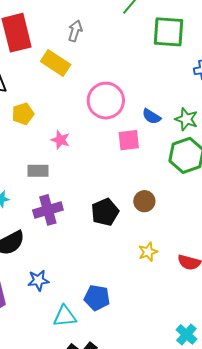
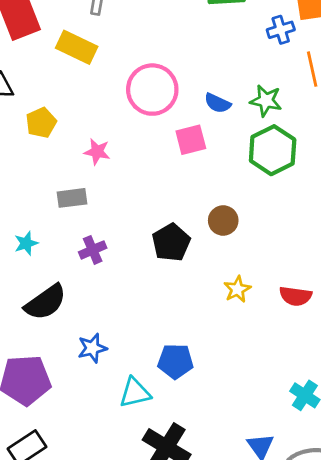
purple cross: (48, 210) -> (93, 250), size x0.7

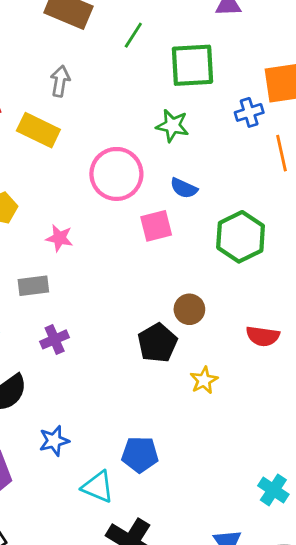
green star: (266, 101) -> (172, 126), moved
black pentagon: (171, 242) -> (157, 343), moved
red semicircle: (296, 296) -> (263, 336), moved
cyan triangle: (135, 393) -> (98, 487), turned 36

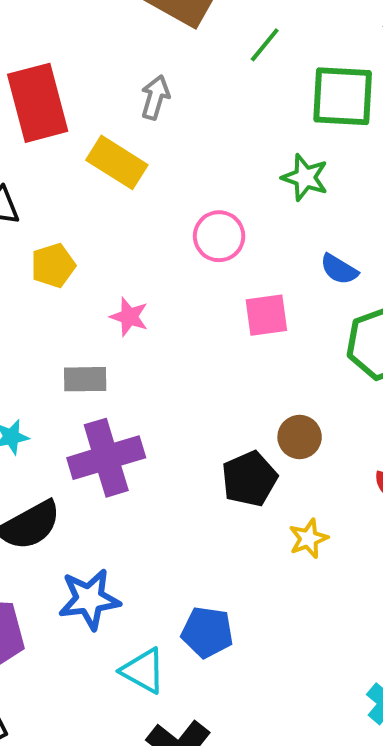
pink circle: (116, 174) -> (219, 236), size x0.7
blue semicircle: (184, 188) -> (339, 269), moved
purple cross: (55, 339) -> (106, 458), size x1.8
blue star: (54, 441) -> (89, 599), size x1.4

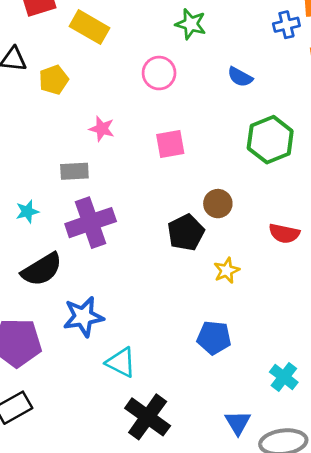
green star: (305, 177) -> (191, 24), moved
yellow pentagon: (53, 265) -> (54, 80), moved
blue semicircle: (339, 269) -> (240, 77), moved
pink square: (266, 315) -> (170, 144), moved
blue pentagon: (207, 632) -> (214, 338), moved

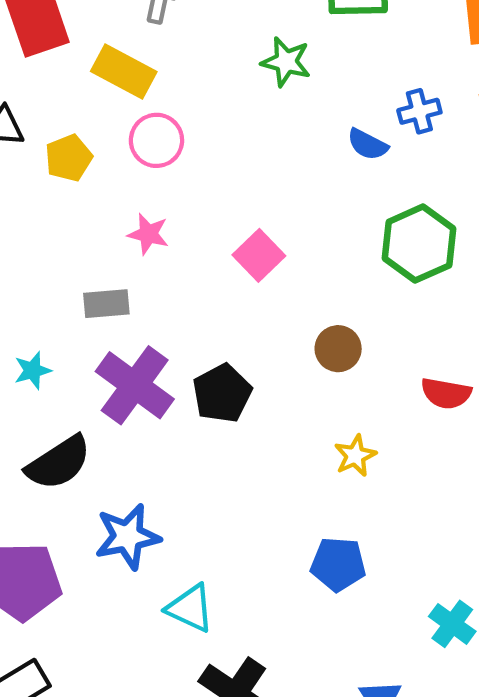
blue cross: (286, 25) -> (419, 111), moved
pink circle: (159, 73) -> (156, 140), moved
pink square: (170, 144) -> (259, 255), turned -32
purple cross: (91, 223) -> (135, 385), turned -33
black pentagon: (186, 233) -> (222, 393), moved

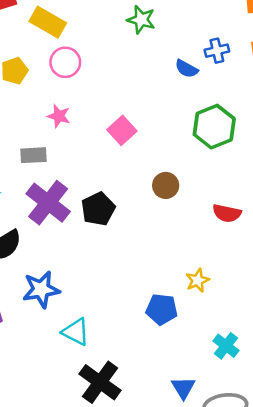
yellow star: (355, 456) -> (198, 280), moved

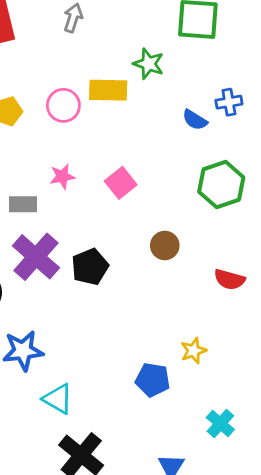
yellow rectangle: (48, 22) -> (108, 90), moved, turned -32
pink star: (59, 116) -> (62, 176), moved, turned -30

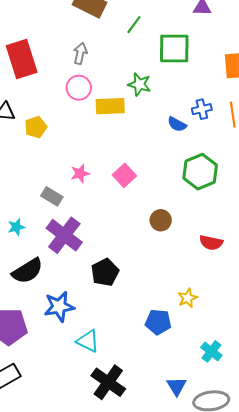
pink circle: (63, 105) -> (79, 88), moved
gray rectangle: (23, 204) -> (52, 196), turned 35
black pentagon: (90, 267) -> (105, 272), moved

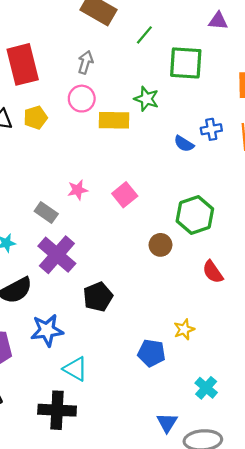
yellow pentagon: (36, 127) -> (35, 118), moved
green hexagon: (200, 172) -> (195, 215), moved
red semicircle: (211, 243) -> (213, 272), turned 40
black cross: (108, 382) -> (57, 410), moved, turned -36

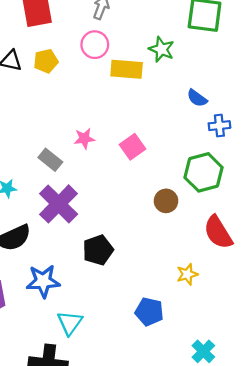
blue cross: (211, 129) -> (219, 126), moved
red semicircle: (213, 272) -> (218, 232), size x1.4
yellow star: (184, 329) -> (187, 274), moved
cyan triangle: (75, 369) -> (70, 323), turned 32

